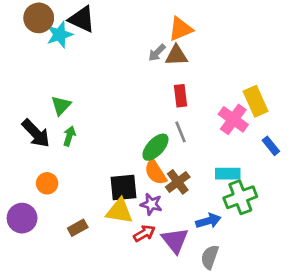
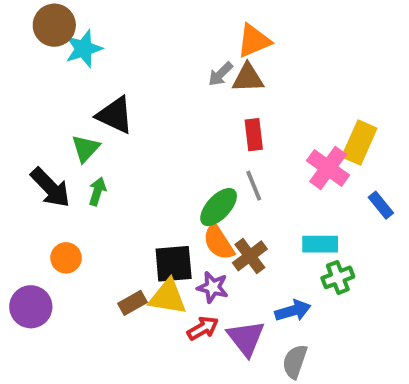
black triangle: (82, 19) -> (115, 115), moved
yellow rectangle: (256, 101) -> (359, 143), turned 48
green cross: (240, 197) -> (338, 277), size x0.7
brown rectangle: (78, 228) -> (132, 303), moved

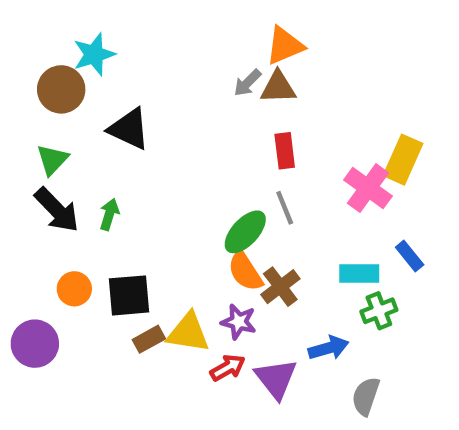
brown circle: (54, 25) -> (61, 89), moved
green triangle: (86, 148) -> (52, 160), moved
blue rectangle: (381, 205) -> (410, 256), moved
black square: (174, 264) -> (129, 295), moved
gray semicircle: (295, 362) -> (366, 396), moved

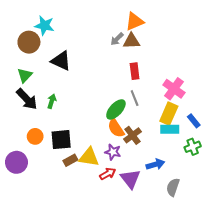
cyan star: (94, 54) -> (44, 26), turned 30
yellow rectangle: (403, 160) -> (169, 114), moved
green cross: (379, 311) -> (193, 147), moved

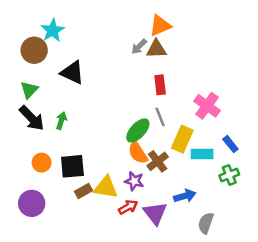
cyan star: (44, 26) -> (53, 30), turned 30
yellow rectangle: (169, 114) -> (182, 139), moved
purple circle: (16, 162) -> (32, 203), moved

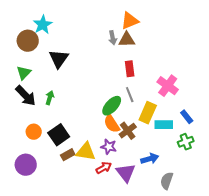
gray arrow: (139, 47) -> (113, 38), turned -56
black triangle: (72, 72) -> (59, 59), turned 40
black square: (72, 166) -> (59, 135), turned -30

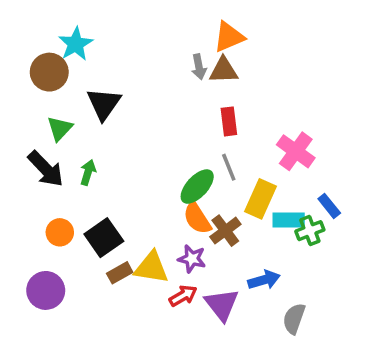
green triangle: (24, 73) -> (60, 128), moved
green cross: (186, 142) -> (310, 231), moved

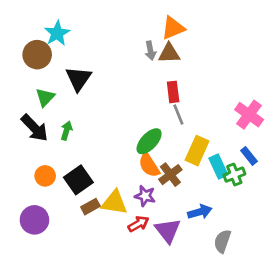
pink cross: (296, 151) -> (249, 115), moved
gray line: (229, 167) -> (178, 115), moved
cyan rectangle: (289, 220) -> (218, 167), turned 65

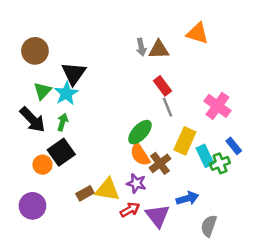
orange triangle: (173, 28) -> (197, 33), moved, turned 40
cyan star: (57, 33) -> (66, 93), moved
red rectangle: (173, 92) -> (162, 86), turned -30
pink cross: (249, 115) -> (217, 106), moved
black square: (78, 180) -> (61, 152), moved

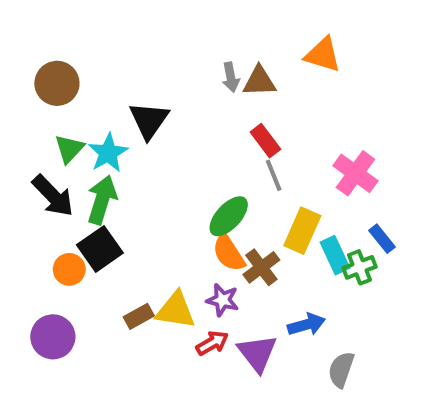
black triangle: (74, 73) -> (149, 120), moved
green arrow: (62, 122) -> (102, 200), size x1.6

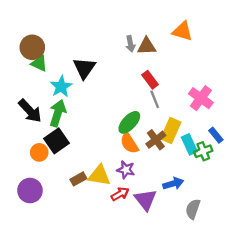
green triangle: (69, 149) -> (39, 63), moved, turned -48
brown cross: (261, 267) -> (156, 140), moved

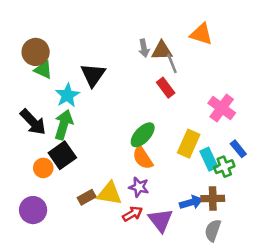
gray line: (155, 99) -> (172, 63), moved
brown cross: (156, 140) -> (213, 199), moved, turned 36

